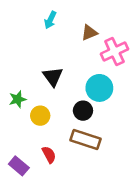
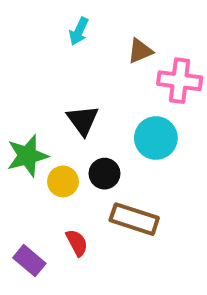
pink cross: (114, 51) -> (180, 81), turned 32
green star: (18, 99) -> (27, 156), size x1.5
black circle: (83, 111) -> (104, 174), moved

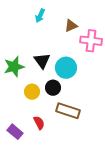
cyan circle: (156, 138) -> (66, 68), moved
green star: (27, 156) -> (14, 67), moved

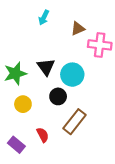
yellow circle: (32, 92) -> (23, 104), moved
brown rectangle: (68, 111) -> (74, 122), turned -70

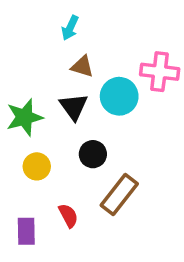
brown triangle: (78, 28) -> (82, 66), moved, turned 40
cyan circle: (72, 75) -> (119, 96), moved
purple rectangle: (16, 145) -> (26, 231), turned 49

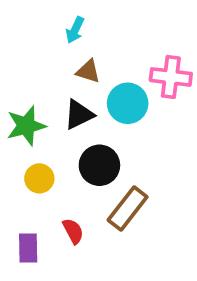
black triangle: (74, 107) -> (79, 115), turned 40
black circle: (93, 154) -> (99, 165), size x1.4

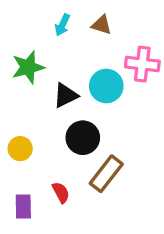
brown triangle: (88, 71) -> (102, 25), moved
green star: (26, 126) -> (28, 67), moved
yellow circle: (39, 178) -> (20, 149), moved

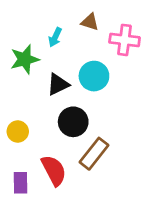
cyan arrow: (62, 25) -> (55, 37), moved
pink cross: (142, 64) -> (125, 40), moved
red semicircle: (61, 192) -> (54, 170), size x1.6

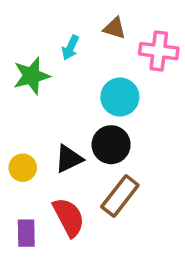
black triangle: (58, 84) -> (69, 159), moved
black circle: (73, 122) -> (111, 145), moved

